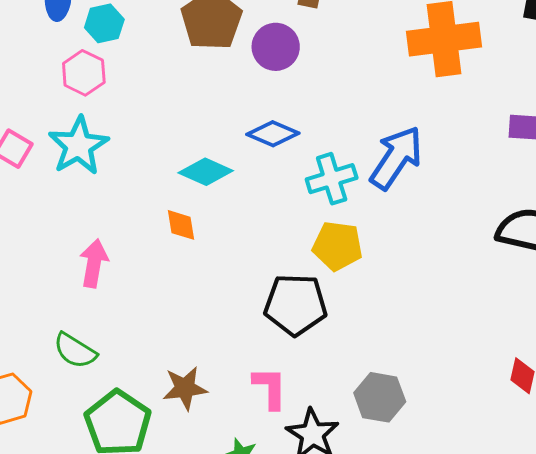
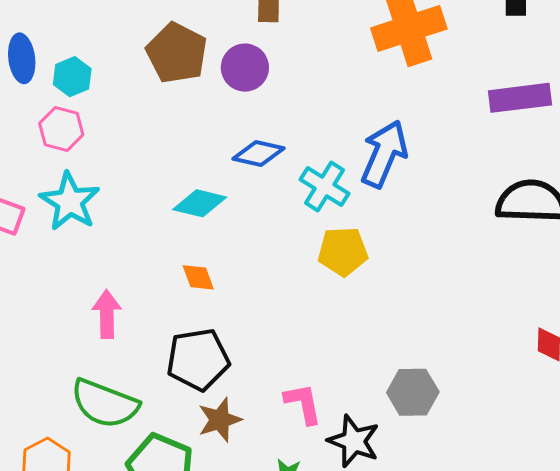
cyan cross: (332, 179) -> (324, 187), turned -30
orange diamond: (181, 225) -> (198, 277), moved
black pentagon: (296, 305) -> (198, 359), moved
green semicircle: (75, 351) -> (105, 404), size x1.5

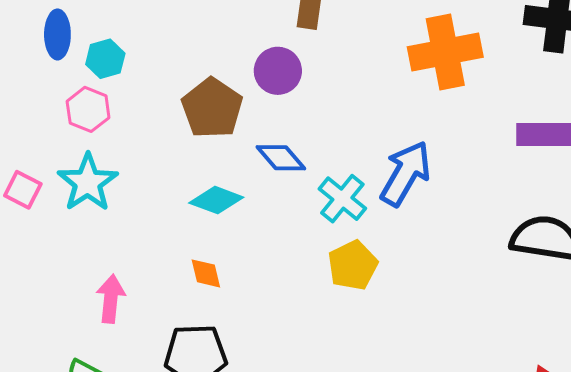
brown pentagon: (177, 53) -> (212, 108), moved
blue diamond: (259, 153) -> (281, 158), turned 30
yellow pentagon: (343, 251) -> (353, 265), turned -30

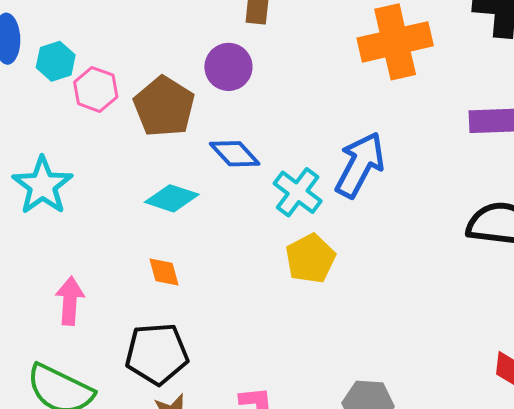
pink hexagon: (88, 109) -> (96, 89), moved

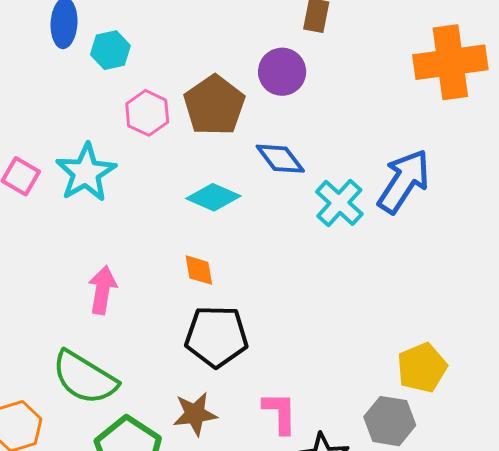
pink hexagon: (96, 89) -> (147, 113), moved
yellow pentagon: (310, 259) -> (422, 368), moved
black pentagon: (157, 354) -> (216, 336), moved

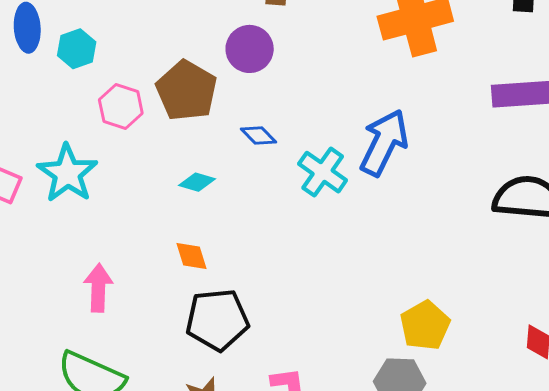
blue diamond: (280, 159) -> (259, 135), size x0.7
cyan diamond: (213, 197) -> (197, 182), size x0.7

